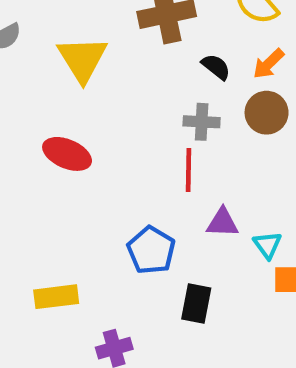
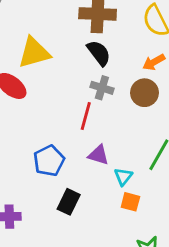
yellow triangle: (82, 59) -> (34, 53), moved, turned 32
black semicircle: (216, 67) -> (99, 53), moved, size x1.4

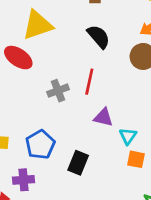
black semicircle: (99, 53) -> (99, 37), moved
gray cross: (102, 88) -> (58, 91), moved, turned -35
blue pentagon: (49, 161) -> (40, 145), moved

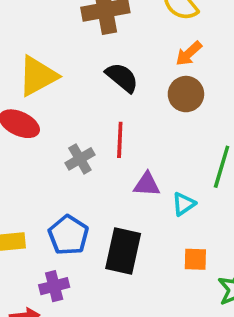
cyan triangle: (128, 136) -> (184, 204), turned 30
orange square: (136, 159) -> (195, 259), moved
black rectangle: (78, 163) -> (123, 251), size x1.4

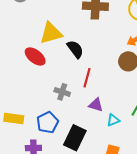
black semicircle: (122, 77) -> (75, 49), moved
gray cross: (80, 159) -> (62, 92), moved, turned 35

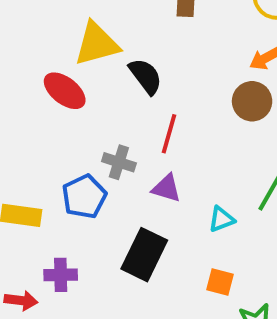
purple triangle: (96, 105) -> (166, 188), moved
blue pentagon: (48, 122) -> (84, 197), moved

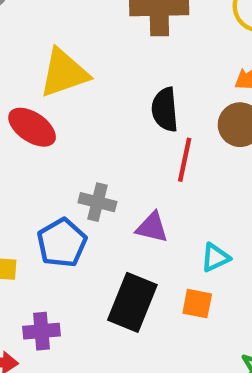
black semicircle: (146, 76) -> (165, 110), moved, turned -144
red line: (169, 134) -> (185, 160), moved
orange square: (220, 282) -> (197, 304), moved

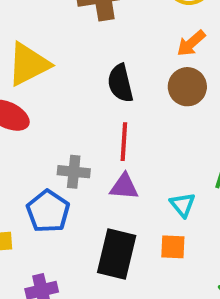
red line: (185, 160) -> (124, 142), moved
cyan triangle: (215, 258) -> (183, 205), turned -36

